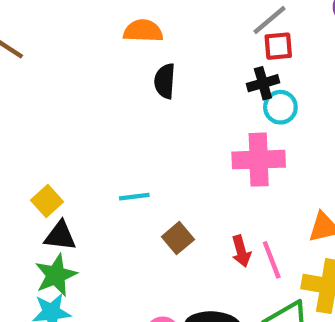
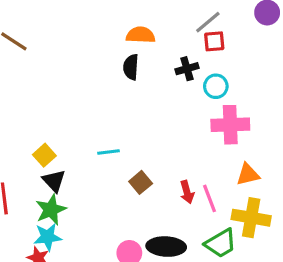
orange semicircle: (143, 31) -> (141, 35), moved
black cross: (263, 83) -> (187, 69), moved
pink cross: (259, 160) -> (230, 125), moved
black triangle: (60, 236) -> (54, 181), turned 40

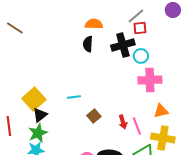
black cross: (187, 69) -> (123, 45), size x1.6
yellow square: (44, 155) -> (34, 99), size x1.6
black triangle: (54, 181) -> (40, 115), turned 35

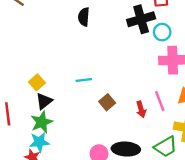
black semicircle: (88, 44) -> (84, 17), moved
yellow square: (34, 99) -> (37, 82), size x0.6
pink line: (137, 126) -> (160, 101), moved

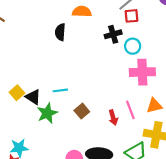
black cross: (141, 19) -> (113, 34), size x0.7
black triangle: (44, 101) -> (33, 97), moved, turned -49
green star: (42, 122) -> (47, 113), moved

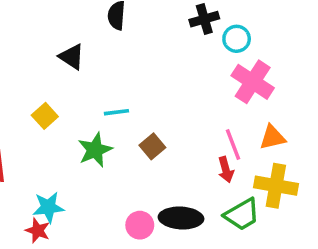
pink cross: (142, 72) -> (253, 82), turned 35
black triangle: (33, 97) -> (72, 57), moved
red arrow: (113, 118) -> (226, 170), moved

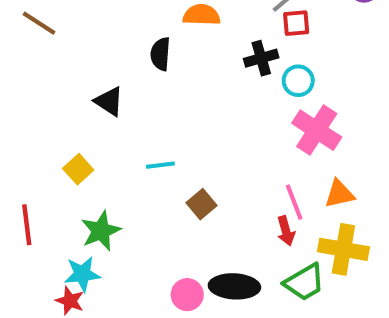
green star: (95, 150) -> (101, 231), moved

